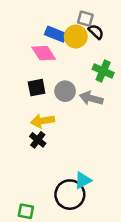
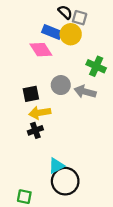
black semicircle: (96, 32) -> (65, 12), moved
black square: (37, 88) -> (31, 94), moved
black cross: (38, 140) -> (35, 130), turned 32
cyan triangle: (83, 180) -> (56, 166), moved

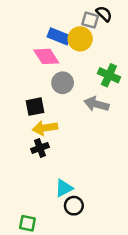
black semicircle: (65, 12) -> (104, 14), moved
gray circle: (61, 85) -> (63, 83), moved
black circle: (65, 181) -> (74, 206), size x0.6

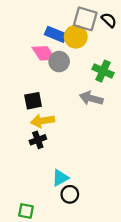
black semicircle: (104, 14) -> (109, 20), moved
gray square: (90, 20) -> (85, 19), size x1.5
gray circle: (63, 83) -> (59, 62), moved

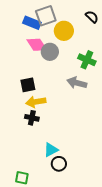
gray square: (85, 19) -> (46, 16), moved, turned -35
blue rectangle: (56, 34) -> (32, 23), moved
black cross: (38, 140) -> (32, 118), turned 32

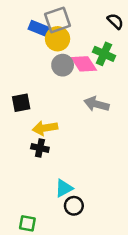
yellow circle: (64, 31) -> (58, 39), moved
pink diamond: (37, 45) -> (84, 64), moved
green cross: (87, 60) -> (104, 54), moved
black square: (28, 85) -> (21, 103), moved

